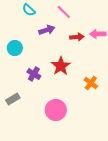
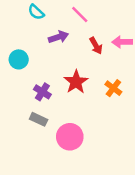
red arrow: (77, 37) -> (96, 46), turned 64
orange cross: (91, 83) -> (113, 88), moved
gray rectangle: (13, 99) -> (39, 119), moved, turned 56

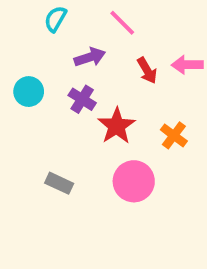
cyan semicircle: (36, 12) -> (55, 19), turned 77
purple cross: (42, 92) -> (82, 99), moved
pink circle: (70, 137) -> (134, 181), moved

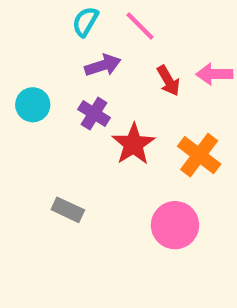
cyan semicircle: (55, 19) -> (85, 22), moved
orange cross: (174, 135) -> (199, 155), size x1.4
pink circle: (134, 181) -> (175, 225), moved

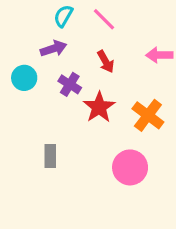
purple arrow: (103, 65) -> (54, 49), moved
red arrow: (168, 81) -> (106, 62), moved
gray rectangle: (68, 210) -> (50, 156), turned 65

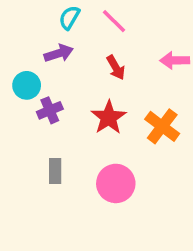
purple cross: (70, 84) -> (50, 110), moved, turned 35
pink circle: (130, 167) -> (116, 183), moved

